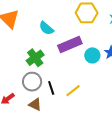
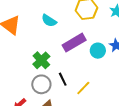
cyan semicircle: (46, 28) -> (49, 21), moved
black line: (51, 88) -> (63, 79), moved

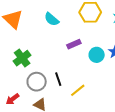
purple rectangle: (74, 43) -> (74, 44), size x0.6
green cross: (41, 60) -> (22, 58), moved

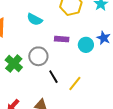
purple rectangle: (74, 44) -> (62, 39), turned 40
gray circle: (37, 82) -> (38, 56), moved

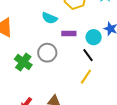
cyan semicircle: (35, 19) -> (50, 18), moved
black line: (53, 77) -> (88, 55), moved

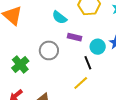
green cross: (23, 62) -> (20, 65), moved

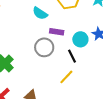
gray circle: (49, 50) -> (44, 47), moved

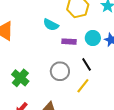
cyan circle: (80, 39) -> (93, 38), moved
gray circle: (44, 47) -> (60, 71), moved

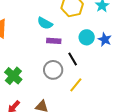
purple rectangle: (69, 42) -> (54, 41), moved
black line: (87, 64) -> (73, 59), moved

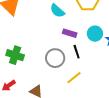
purple rectangle: (54, 41) -> (70, 33), moved
green cross: (13, 76) -> (15, 55), turned -36

